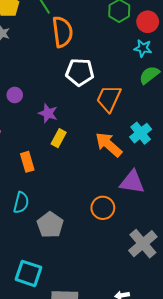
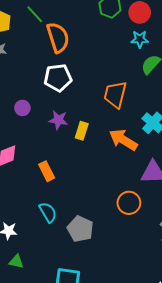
white pentagon: (80, 72) -> (58, 78), moved
yellow rectangle: (59, 138) -> (82, 131), moved
cyan semicircle: (21, 203) -> (48, 212), turned -35

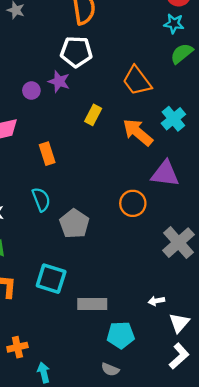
orange trapezoid: (115, 95) -> (137, 81), turned -60
purple circle: (22, 108) -> (31, 90), moved
purple star: (58, 120) -> (59, 81), moved

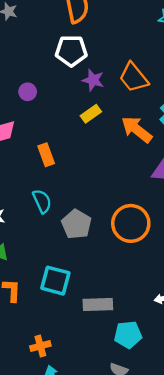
purple star: (59, 81) -> (93, 80), moved
yellow rectangle: (93, 115) -> (91, 114), turned 30
orange circle: (133, 203) -> (131, 223), moved, size x1.4
orange cross: (17, 347) -> (40, 346), moved

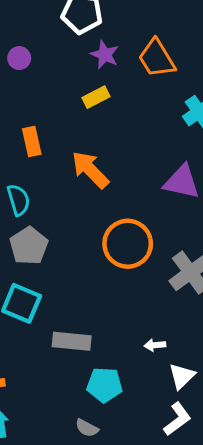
orange arrow: (137, 129) -> (90, 170), moved
gray pentagon: (76, 224) -> (29, 246), moved

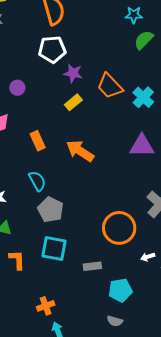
orange trapezoid: (157, 58) -> (110, 86), moved
orange circle: (128, 244) -> (119, 228), moved
gray rectangle: (72, 341) -> (92, 266), size x0.7

